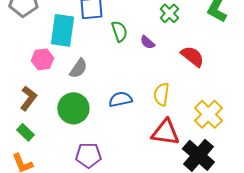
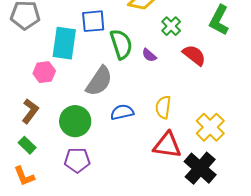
green semicircle: (119, 31) -> (121, 44), size x1.4
red semicircle: (192, 56) -> (194, 55), moved
gray semicircle: (78, 68) -> (99, 81), moved, size x1.5
purple pentagon: (88, 155) -> (77, 160), moved

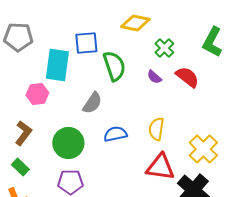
purple semicircle: (149, 55) -> (154, 77), moved
gray semicircle: (99, 81) -> (92, 103), size x0.7

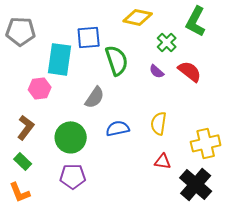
green L-shape: (212, 42) -> (196, 21), moved
yellow cross: (203, 149) -> (206, 143), turned 32
red triangle: (160, 167) -> (163, 161), size x0.6

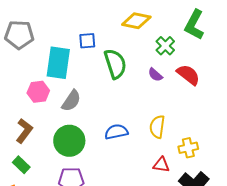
blue square: (89, 37) -> (87, 41), size x0.7
gray semicircle: (95, 97) -> (71, 101), moved
yellow cross: (206, 143) -> (188, 148), moved, size x0.7

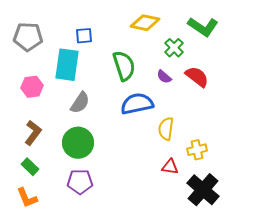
green L-shape: (194, 25) -> (203, 27), turned -84
blue square: (87, 41) -> (84, 36), moved
pink hexagon: (38, 92) -> (32, 87), moved
blue semicircle: (116, 132) -> (137, 104), moved, size x1.4

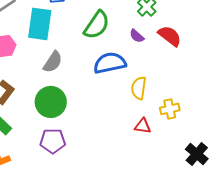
green semicircle: (124, 66) -> (97, 25), turned 52
black cross: (203, 190) -> (197, 154), moved, size x0.7

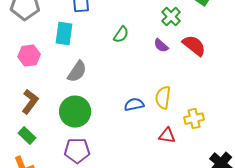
cyan rectangle: (40, 24) -> (64, 34), size x0.7
green semicircle: (97, 25) -> (121, 35), size x0.6
blue semicircle: (110, 63) -> (134, 105), moved, size x0.6

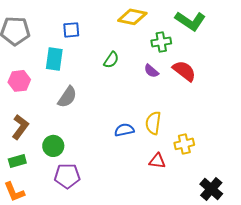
green cross: (171, 17) -> (161, 42), turned 36
green circle: (75, 112) -> (53, 146), moved, size x0.7
green rectangle: (27, 136) -> (17, 161), turned -60

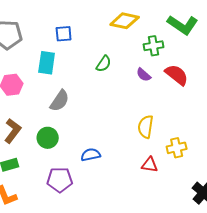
blue semicircle: (124, 130) -> (91, 155), moved
green circle: (53, 146) -> (48, 138), moved

